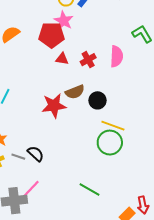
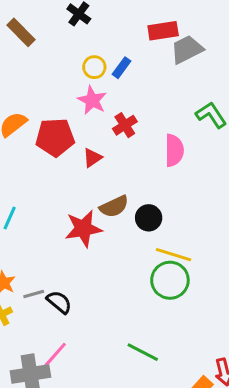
red pentagon: (52, 35) -> (55, 137), moved
red triangle: (62, 59) -> (92, 158), turned -40
red cross: (88, 60) -> (125, 125), moved
gray line: (18, 157) -> (34, 294), moved, turned -32

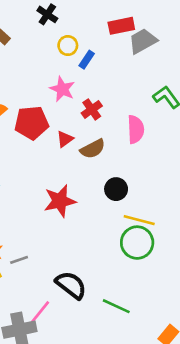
yellow circle: (94, 67) -> (68, 46), moved
brown semicircle: (114, 207) -> (93, 149), moved
black semicircle: (59, 302) -> (71, 285), moved, size x1.4

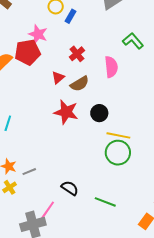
pink star: (62, 89) -> (38, 34), moved
red pentagon: (32, 123) -> (28, 52), moved
red star: (60, 201) -> (66, 112), moved, turned 30
black semicircle: (71, 285) -> (70, 188), size x0.7

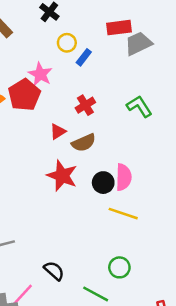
green L-shape: (133, 41) -> (139, 106), moved
red pentagon: (28, 52) -> (24, 95), turned -30
pink semicircle: (111, 67) -> (124, 177), moved
green circle: (118, 153) -> (119, 267), moved, size x0.7

